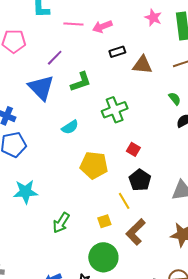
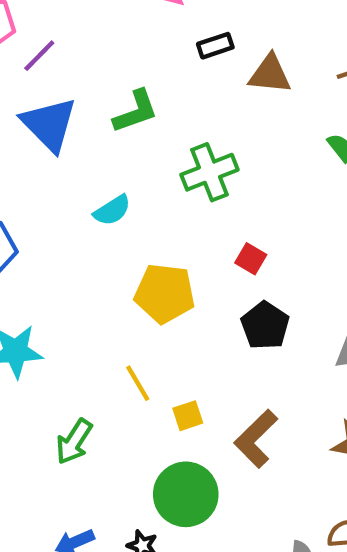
purple line: (55, 58) -> (39, 56), moved
yellow line: (124, 201) -> (138, 383), moved
green arrow: (61, 223) -> (74, 442), moved

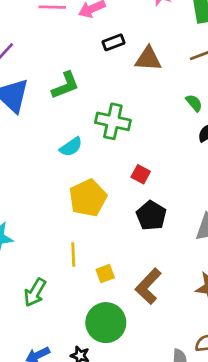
green cross: (209, 172) -> (113, 121), turned 36
cyan semicircle: (112, 210) -> (71, 147), moved
yellow pentagon: (165, 293) -> (88, 198), turned -30
yellow line: (138, 383) -> (73, 255), turned 30

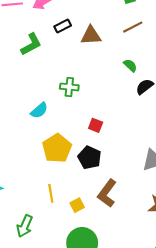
green L-shape: (65, 85) -> (31, 44), moved
green cross: (113, 121) -> (69, 87), size x0.7
black pentagon: (151, 216) -> (89, 158), moved
brown L-shape: (148, 286) -> (107, 193), moved

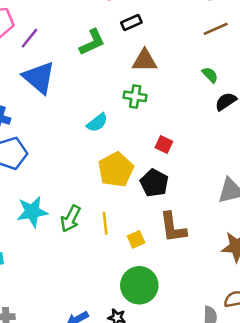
brown triangle: (91, 36) -> (145, 61), moved
brown L-shape: (107, 193) -> (173, 227), turned -48
green arrow: (25, 226) -> (71, 219), moved

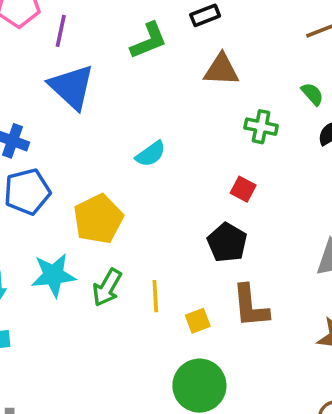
purple line: (29, 38) -> (61, 31), turned -30
green cross: (135, 96) -> (261, 127), moved
yellow pentagon: (116, 170) -> (98, 219), moved

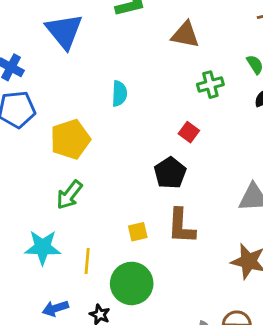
green cross: (261, 127) -> (210, 85), turned -35
cyan semicircle: (151, 154) -> (119, 94), turned -60
cyan star: (53, 275) -> (43, 247), moved
yellow line: (155, 296) -> (87, 261), moved

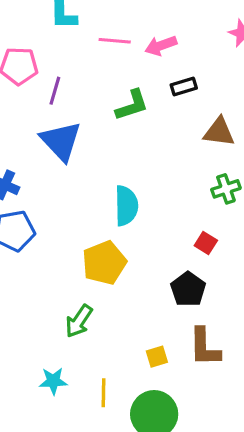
brown triangle: (185, 35) -> (219, 132), moved
cyan semicircle: (119, 94) -> (126, 206), size x1.4
yellow pentagon: (70, 139) -> (104, 263), moved
cyan star: (43, 247) -> (53, 381), size x0.7

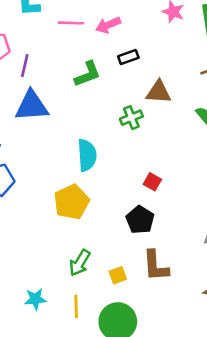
blue triangle: (61, 141) -> (32, 106), turned -48
green cross: (226, 189) -> (131, 118), moved
green arrow: (79, 321) -> (80, 263), moved

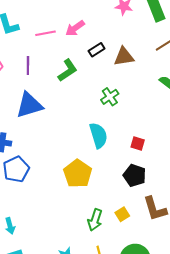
purple line: (25, 66) -> (28, 66), moved
brown triangle: (159, 92) -> (124, 57), moved
cyan semicircle: (87, 155) -> (98, 135), moved
yellow square: (118, 275) -> (122, 214), moved

